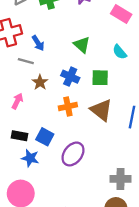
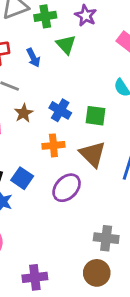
blue arrow: (38, 43) -> (33, 58), moved
green triangle: (82, 45) -> (66, 45), moved
purple ellipse: (73, 154) -> (67, 188), moved

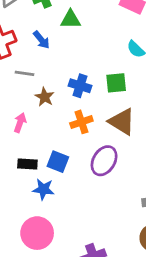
green triangle: (66, 45) -> (71, 19), turned -35

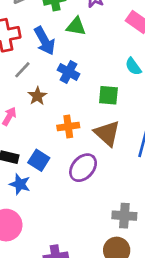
blue arrow: (41, 40) -> (45, 41), size x1.5
gray line: (24, 73) -> (22, 70), turned -66
blue cross: (80, 86) -> (69, 72), moved

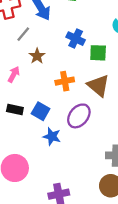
blue cross: (69, 72) -> (76, 39), moved
blue star: (20, 184) -> (52, 136), moved

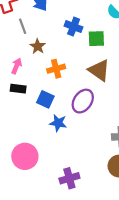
gray line: (23, 34) -> (23, 26), turned -56
orange cross: (65, 81) -> (56, 69), moved
black rectangle: (15, 110) -> (18, 89), moved

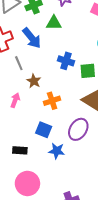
black rectangle: (18, 89) -> (20, 150), moved

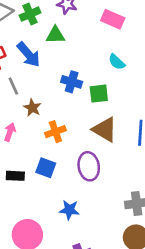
purple ellipse: (78, 129) -> (89, 166), turned -40
black rectangle: (20, 150) -> (15, 176), moved
blue star: (57, 151) -> (69, 210), moved

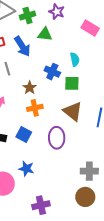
cyan semicircle: (117, 62) -> (75, 59), moved, turned -152
brown star: (32, 108) -> (30, 88), moved
blue star: (69, 210) -> (26, 169), moved

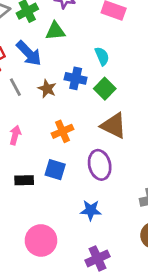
green square: (72, 83) -> (105, 89), turned -35
brown star: (30, 88) -> (47, 89), moved
blue star: (26, 169) -> (91, 210), moved

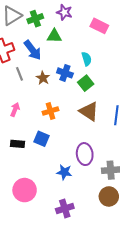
purple ellipse: (100, 165) -> (85, 154), moved

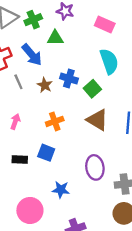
cyan semicircle: (87, 59) -> (109, 61), moved, size x1.6
blue star: (64, 172) -> (61, 190), moved

